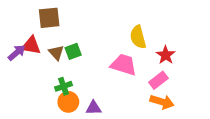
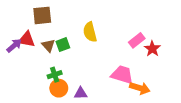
yellow semicircle: (138, 37) -> (90, 32), moved
red star: (166, 55) -> (152, 49), moved
pink trapezoid: (124, 65) -> (122, 75), moved
pink rectangle: (158, 80) -> (137, 40), moved

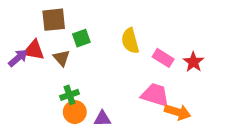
yellow semicircle: (90, 32) -> (130, 41), moved
pink rectangle: (137, 40) -> (163, 58), moved, turned 70
green square: (63, 45) -> (81, 38), moved

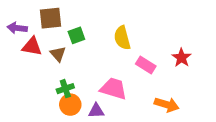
purple arrow: (18, 58) -> (17, 28), moved, turned -132
pink rectangle: (163, 58) -> (146, 65), moved
pink trapezoid: (155, 95) -> (114, 89), moved

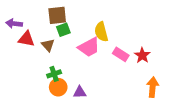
brown square: (50, 18) -> (57, 15), moved
red star: (182, 58) -> (142, 55), moved
pink trapezoid: (114, 89) -> (89, 47), moved, turned 135
orange arrow: (167, 105) -> (153, 87), moved, turned -102

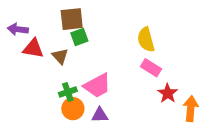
yellow semicircle: (101, 32) -> (146, 40), moved
pink trapezoid: (89, 47) -> (97, 86), moved
red star: (142, 55) -> (168, 93), moved

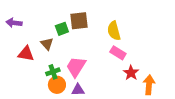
brown square: (72, 19) -> (79, 21), moved
red triangle: (33, 49) -> (26, 54), moved
pink trapezoid: (97, 86) -> (76, 67), turned 150

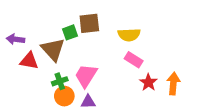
purple arrow: (14, 23) -> (15, 39), moved
yellow semicircle: (114, 31) -> (129, 35), turned -78
brown triangle: (47, 44) -> (53, 50), size x1.6
orange arrow: (149, 85) -> (173, 84), moved

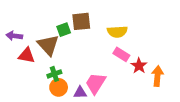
pink trapezoid: (86, 76) -> (96, 83), moved
red star: (148, 82) -> (139, 66), moved

